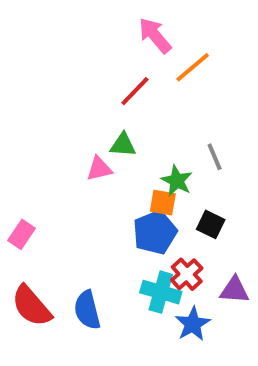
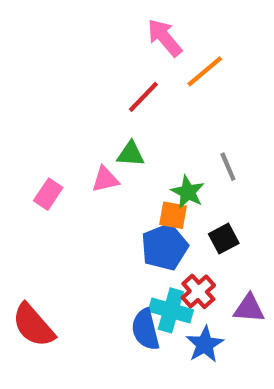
black square: (211, 224) -> (224, 239), turned 36
pink rectangle: (22, 234) -> (48, 194), moved
blue semicircle: (87, 310) -> (145, 330), moved

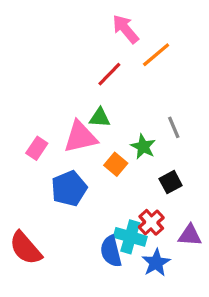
pink triangle: (105, 179) -> (80, 137), size x1.6
orange square: (173, 215) -> (116, 164), moved, turned 30
blue pentagon: (164, 247) -> (69, 189), moved

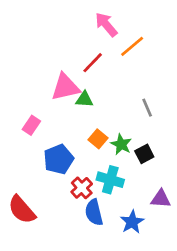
pink triangle: (80, 137) -> (65, 87), moved
green star: (143, 147) -> (121, 144), moved
red cross: (151, 222) -> (82, 188), moved
cyan cross: (130, 237) -> (110, 180), moved

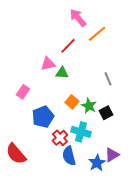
pink triangle: (65, 87) -> (48, 64), size x0.7
purple triangle: (161, 199) -> (112, 155), moved, turned -35

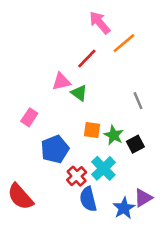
green triangle: (62, 73) -> (79, 93), turned 32
orange square: (72, 102) -> (92, 130), turned -32
cyan cross: (81, 132) -> (103, 168), turned 30

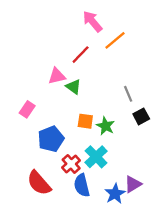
black square: (135, 144) -> (141, 116), moved
red semicircle: (20, 197) -> (39, 183), moved

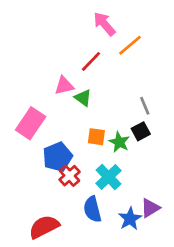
pink rectangle: (27, 109) -> (31, 123), size x1.6
black square: (141, 116) -> (141, 131), moved
red cross: (71, 164) -> (70, 176), moved
red semicircle: (39, 183) -> (44, 227), moved, turned 104

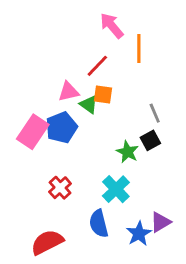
orange line: (130, 45) -> (139, 49), turned -50
orange square: (96, 137) -> (103, 94), moved
blue pentagon: (57, 157) -> (61, 127), moved
red cross: (70, 176) -> (60, 188), moved

